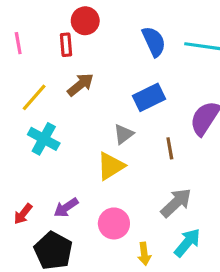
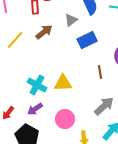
gray triangle: (124, 134) -> (71, 20), moved
cyan cross: (44, 139) -> (37, 85), moved
yellow triangle: (111, 166) -> (63, 83), turned 30

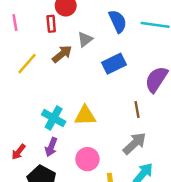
gray triangle: (71, 20) -> (85, 39), moved
brown line: (100, 72) -> (137, 110), moved
purple arrow: (35, 109) -> (51, 147), turned -35

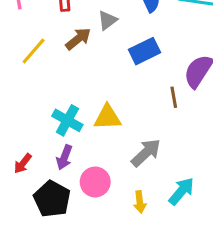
brown line: (137, 110) -> (174, 97), moved
gray arrow: (135, 143) -> (146, 153), moved
pink circle: (87, 159) -> (95, 182), moved

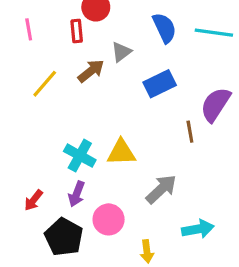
cyan arrow: (181, 191) -> (198, 229), turned 40
yellow arrow: (140, 202) -> (147, 251), moved

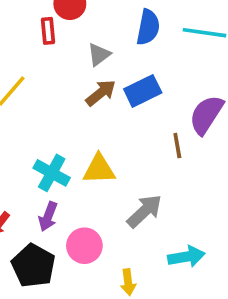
blue semicircle: (164, 28) -> (148, 27), turned 36
brown arrow: (91, 71) -> (101, 93), moved

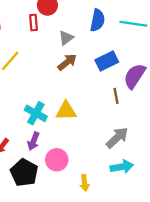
blue rectangle: (143, 91) -> (107, 61), moved
gray arrow: (144, 211) -> (117, 138), moved

